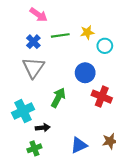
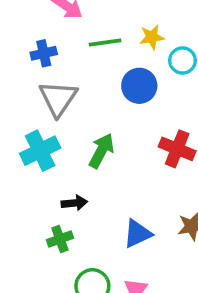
blue cross: (33, 42) -> (44, 53), moved, turned 32
blue circle: (85, 73) -> (139, 86), moved
cyan cross: (23, 111) -> (40, 151), moved

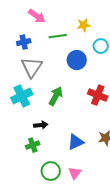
yellow star: (152, 37) -> (84, 25), moved

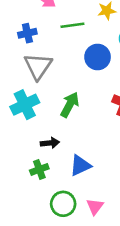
blue triangle: (76, 142) -> (80, 165), moved

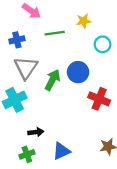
blue circle: (98, 57) -> (78, 72), moved
green arrow: (70, 105) -> (52, 80), moved

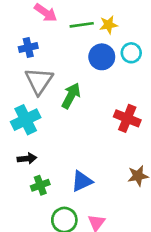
green line: (55, 33) -> (82, 25), moved
blue circle: (78, 72) -> (102, 57), moved
black arrow: (36, 132) -> (27, 158), moved

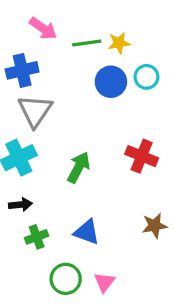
blue cross: (28, 47) -> (22, 70), size x1.4
green arrow: (71, 96) -> (79, 167), moved
blue triangle: (82, 181) -> (87, 232), turned 45

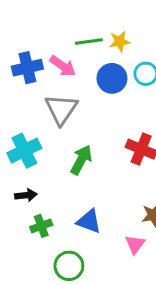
pink arrow: (43, 28) -> (63, 66), moved
gray triangle: (35, 111) -> (61, 109), moved
pink triangle: (104, 282) -> (135, 244), moved

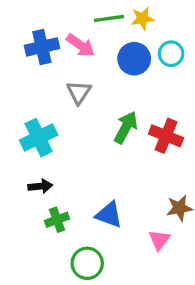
gray triangle: (61, 109) -> (79, 92), size x0.7
green arrow: (81, 160) -> (126, 127), moved

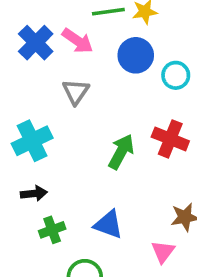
blue cross: (42, 47) -> (36, 43), turned -32
cyan circle: (171, 54) -> (176, 75), moved
green arrow: (126, 127) -> (121, 152), moved

